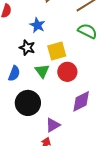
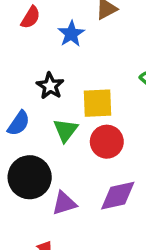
blue star: (37, 25) -> (71, 34), moved
purple triangle: (53, 125) -> (64, 203), moved

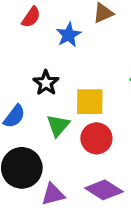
purple diamond: (118, 196) -> (104, 190), turned 42

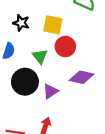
yellow square: (90, 102) -> (53, 25), turned 30
green triangle: (58, 125) -> (40, 56), moved

